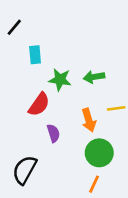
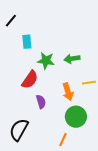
orange line: (94, 184) -> (63, 140), moved

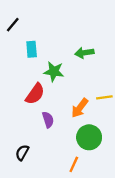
green arrow: (72, 59) -> (84, 53), moved
orange arrow: (68, 92) -> (80, 108), turned 54
black semicircle: (19, 130) -> (22, 153), size x0.6

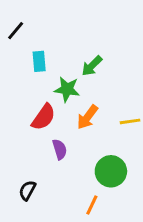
green arrow: (84, 53) -> (92, 66), moved, turned -36
orange arrow: (80, 108) -> (87, 117), moved

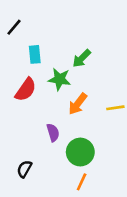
red semicircle: (44, 117) -> (26, 90), moved
green circle: (111, 171) -> (80, 152), moved

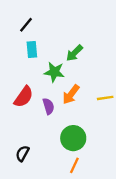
black line: (14, 27) -> (26, 25), moved
red semicircle: (26, 90) -> (24, 97), moved
purple semicircle: (53, 133) -> (48, 106), moved

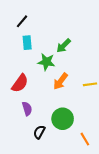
purple semicircle: (48, 106) -> (27, 109), moved
black semicircle: (22, 153) -> (39, 132), moved
orange line: (74, 165) -> (85, 139), moved, turned -56

